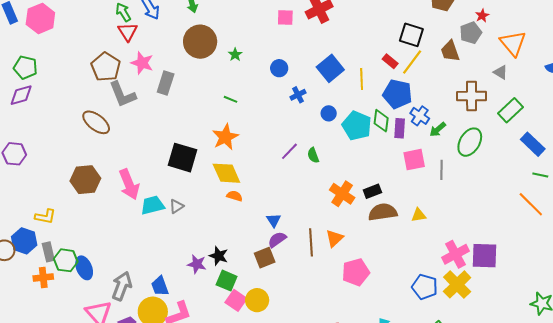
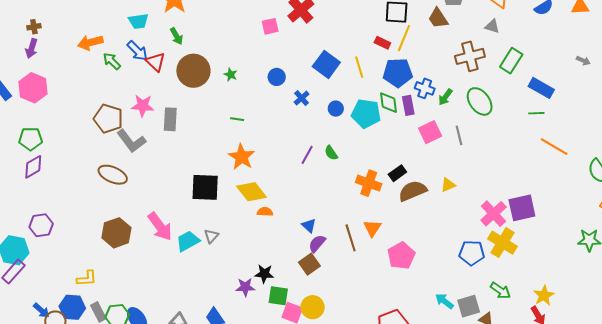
red triangle: (128, 32) -> (155, 62), moved
green ellipse: (470, 142) -> (480, 101), turned -52
green line: (540, 175) -> (536, 113), moved

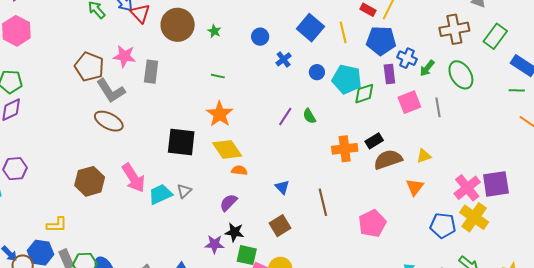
green diamond: (389, 103) -> (364, 94), moved, turned 75
brown ellipse: (113, 175) -> (109, 121), moved
orange cross: (369, 183) -> (345, 149), turned -30
orange triangle: (372, 228) -> (415, 187), moved
purple semicircle: (317, 244) -> (228, 203), moved

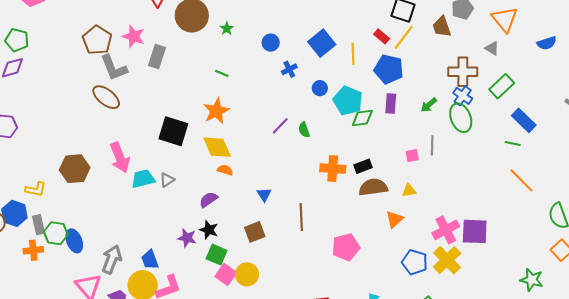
blue cross: (407, 58) -> (463, 96), moved
pink square: (409, 102) -> (412, 156), moved, size x0.6
brown hexagon: (90, 181) -> (75, 169), moved

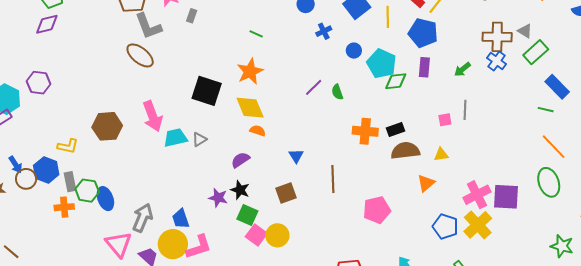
gray triangle: (492, 48) -> (525, 31), moved
gray rectangle: (157, 57) -> (192, 16), size x0.6
green ellipse: (461, 118) -> (549, 182), moved

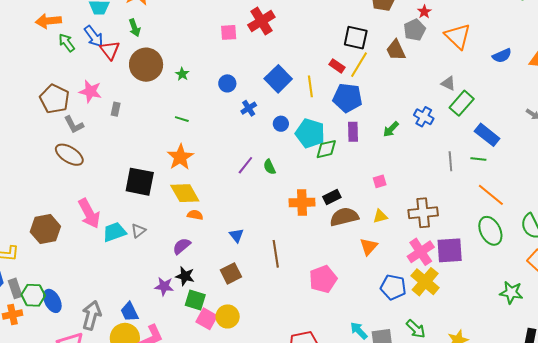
gray L-shape: (148, 26) -> (74, 125), size x0.7
brown cross: (497, 37) -> (423, 213), moved
gray line: (465, 110) -> (450, 161), moved

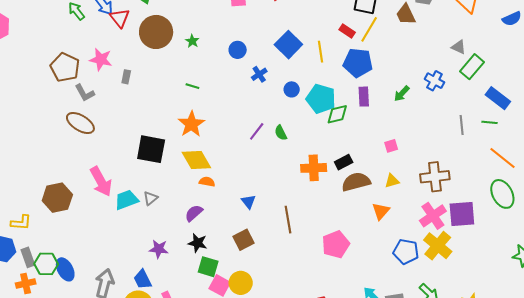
purple star: (164, 286) -> (159, 249), moved

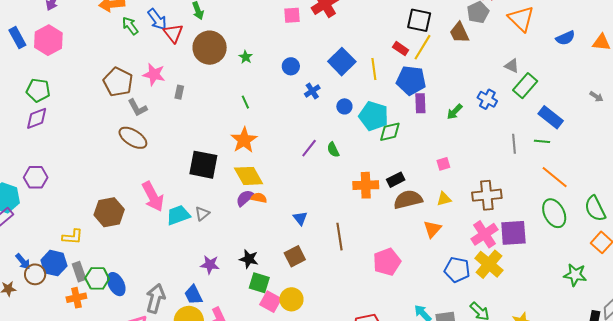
green line: (192, 86) -> (245, 102), turned 48
purple rectangle: (364, 97) -> (420, 103), moved
purple semicircle: (194, 213) -> (245, 198), moved

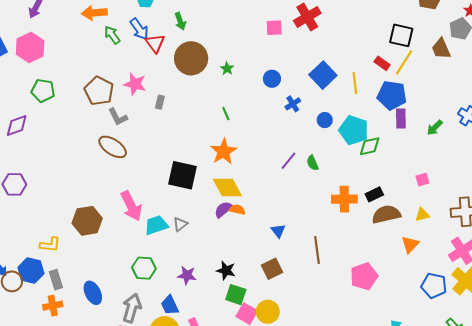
green pentagon: (38, 90) -> (43, 91), moved
green hexagon: (97, 278) -> (144, 268), moved

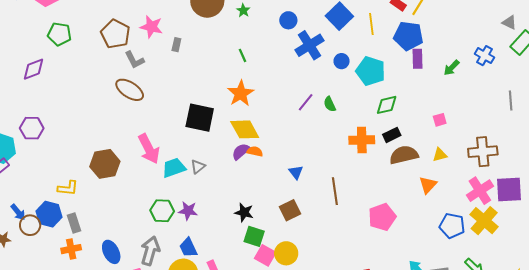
blue cross: (293, 104) -> (309, 45), size x1.8
green diamond: (370, 146) -> (387, 105), moved
purple star: (187, 275) -> (188, 211), moved
blue ellipse: (93, 293) -> (111, 252), moved

